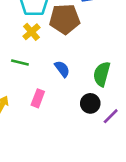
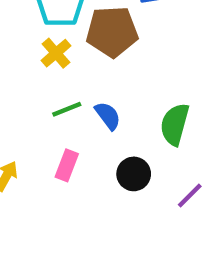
green line: (20, 62) -> (67, 109), moved, turned -36
black circle: (90, 103) -> (134, 174), moved

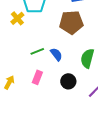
brown pentagon: (112, 32) -> (71, 22), moved
yellow cross: (56, 53) -> (17, 18), moved

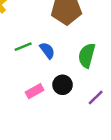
pink rectangle: (37, 77) -> (35, 91), moved, turned 40

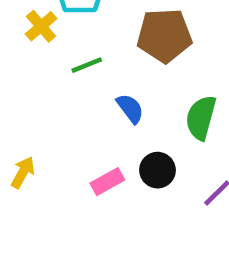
green line: (23, 47) -> (87, 65), moved

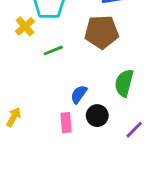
blue semicircle: (130, 108) -> (79, 94), moved, turned -108
pink rectangle: (107, 182) -> (66, 123), turned -66

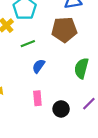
blue semicircle: (79, 94) -> (39, 66), moved
black circle: (97, 116) -> (61, 109), moved

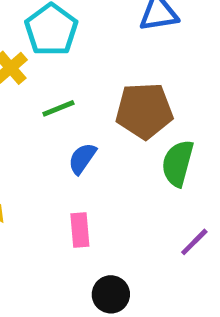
brown pentagon: (64, 30) -> (144, 111), moved
black circle: (61, 109) -> (111, 294), moved

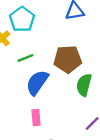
blue semicircle: (82, 158) -> (37, 82), size x1.6

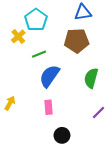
brown pentagon: (68, 59) -> (77, 41), moved

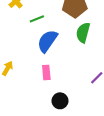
green semicircle: (91, 78) -> (83, 33), moved

